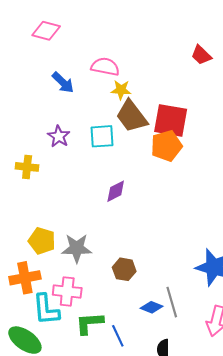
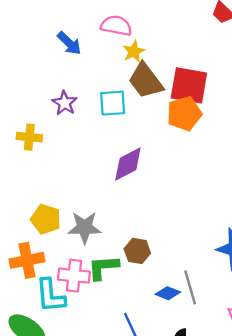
yellow star: (121, 90) -> (134, 51), turned -30
purple diamond: (116, 191) -> (128, 164), size x1.4
green L-shape: (89, 323) -> (103, 267), moved

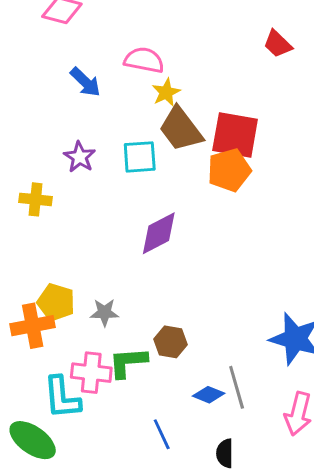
gray star: (85, 227) -> (104, 312), size x0.7
orange cross: (27, 260) -> (33, 326), moved

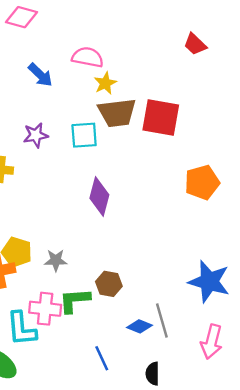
brown trapezoid: (181, 129) -> (117, 113), turned -60
purple star: (80, 157) -> (36, 135), turned 30
orange pentagon: (229, 170) -> (202, 182), moved
purple diamond: (159, 233) -> (99, 197), turned -48

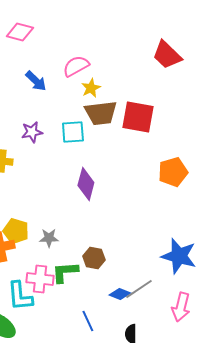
red trapezoid: (195, 44) -> (167, 55), size x1.5
pink semicircle: (88, 57) -> (76, 66), turned -40
gray line: (162, 320) -> (139, 289), turned 72

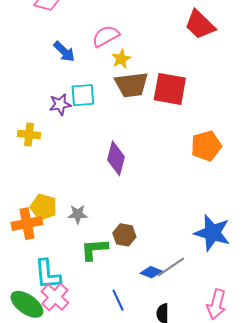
cyan square: (73, 132) -> (83, 95), moved
pink cross: (40, 279) -> (55, 297), moved, turned 36
pink arrow: (181, 307) -> (216, 304), moved

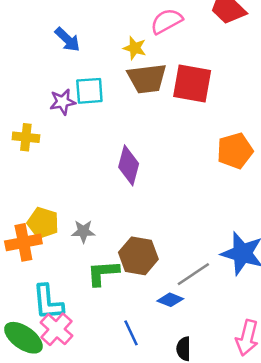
pink semicircle: (106, 36) -> (166, 21), moved
yellow star: (121, 59) -> (135, 48), turned -30
brown hexagon: (124, 235) -> (138, 256), size x1.4
gray line: (171, 267) -> (193, 274), moved

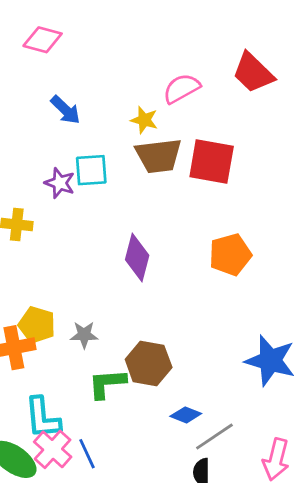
purple star: (63, 102) -> (60, 183), turned 30
orange pentagon: (235, 151) -> (230, 255), moved
gray line: (193, 274) -> (214, 436), moved
blue line: (131, 333) -> (87, 454), moved

